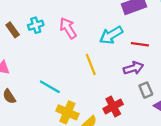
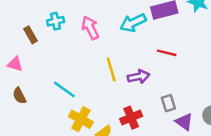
brown rectangle: (13, 30) -> (31, 35), moved
cyan arrow: (111, 35) -> (133, 23), moved
purple arrow: (133, 68) -> (139, 77), moved

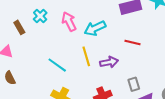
cyan cross: (56, 21) -> (40, 16), turned -32
cyan arrow: (133, 23) -> (95, 28), moved
cyan line: (64, 89) -> (57, 65), moved

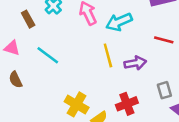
cyan line: (57, 65) -> (48, 55), moved

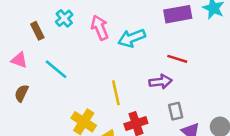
yellow line: (108, 55) -> (116, 93), moved
purple arrow: (135, 63) -> (161, 82), moved
brown semicircle: (16, 80) -> (21, 93), turned 49

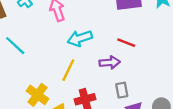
cyan arrow: (132, 38) -> (80, 38), moved
yellow line: (116, 93) -> (68, 70), turned 35

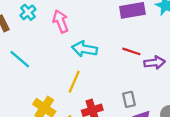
cyan arrow: (80, 38) -> (84, 49), turned 30
purple arrow: (110, 62) -> (155, 63), moved

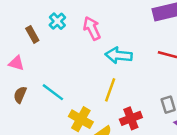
cyan line: (20, 59) -> (53, 92), moved

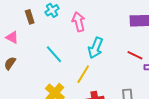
cyan arrow: (119, 55) -> (96, 48), turned -85
cyan line: (53, 92) -> (54, 54), moved

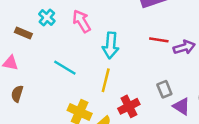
brown rectangle: (30, 17) -> (23, 33), turned -32

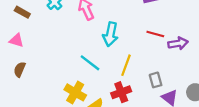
brown rectangle: (23, 33) -> (22, 12), moved
cyan line: (65, 68) -> (90, 63), moved
yellow line: (106, 80) -> (126, 65), moved

